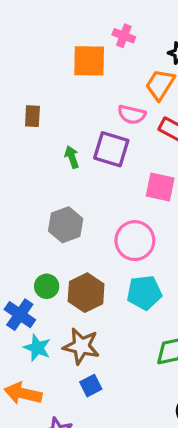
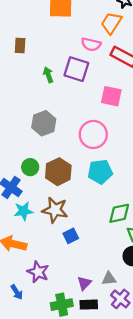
cyan star: (37, 348) -> (23, 211), turned -30
blue square: (91, 386) -> (71, 236), moved

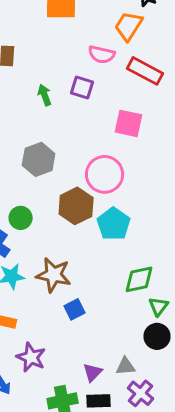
purple square: (76, 69) -> (82, 87), size x0.7
brown hexagon: (58, 172) -> (76, 206), moved
cyan pentagon: (100, 172) -> (114, 224), turned -30

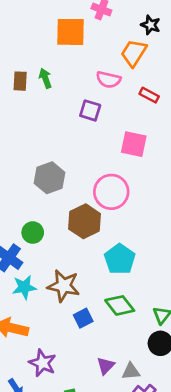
red rectangle: (145, 71) -> (149, 95), size x0.6
green arrow: (45, 95) -> (45, 78), moved
cyan pentagon: (114, 224) -> (120, 259), moved
green diamond: (139, 279) -> (120, 305), moved, turned 64
purple triangle: (93, 372) -> (106, 366), moved

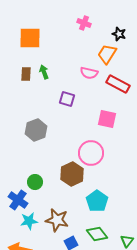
orange square: (71, 32) -> (30, 38), moved
red rectangle: (149, 95) -> (118, 84), size x1.6
purple square: (90, 110) -> (67, 99), moved
gray hexagon: (50, 178) -> (36, 130), moved

